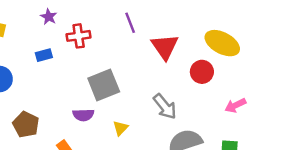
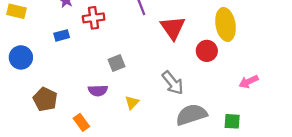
yellow ellipse: (222, 43) -> (226, 24), turned 52
gray square: (104, 85) -> (117, 63), size x0.6
pink arrow: (235, 105) -> (249, 82), moved

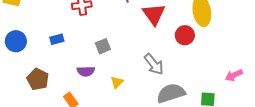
blue rectangle: (62, 35) -> (57, 39), moved
pink arrow: (249, 82) -> (234, 75), moved

